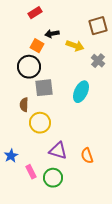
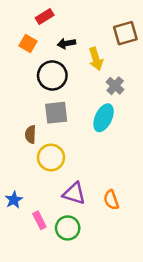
orange square: (37, 46) -> (28, 43), moved
yellow arrow: (75, 46) -> (96, 59), turned 54
gray cross: (98, 61) -> (115, 86), moved
black circle: (29, 67) -> (52, 75), moved

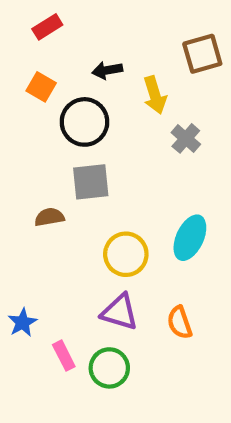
red rectangle: (45, 17) -> (47, 27), moved
orange square: (28, 43) -> (41, 87), moved
cyan ellipse: (104, 118) -> (190, 238), moved
brown semicircle: (30, 134) -> (49, 217), turned 78
yellow circle: (51, 158) -> (126, 254), moved

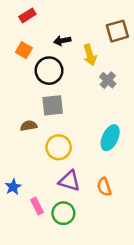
yellow circle: (126, 254) -> (59, 147), moved

